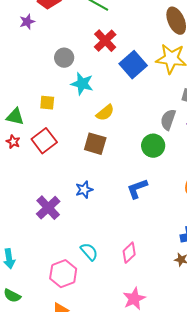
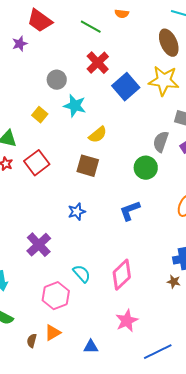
yellow square: (47, 103) -> (40, 115), moved, turned 35
purple cross: (48, 208) -> (39, 245), moved
pink diamond: (129, 253) -> (122, 275), size x1.4

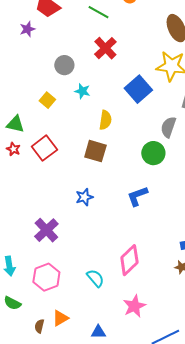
blue square: (126, 87) -> (138, 89), moved
cyan star: (75, 106) -> (82, 91), size x0.7
yellow semicircle: (98, 135) -> (105, 120), turned -42
cyan semicircle: (82, 274) -> (95, 278), moved
pink hexagon: (56, 296) -> (46, 277), moved

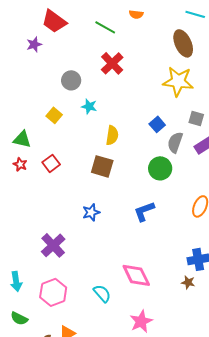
blue square: (138, 89) -> (157, 124), moved, size x0.6
red square: (44, 148) -> (51, 163), size x0.7
pink diamond: (129, 260) -> (136, 275), turned -72

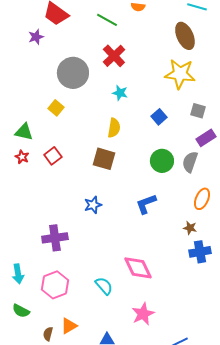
gray circle: (71, 80) -> (73, 73), size x1.6
cyan star: (89, 106) -> (120, 93), moved
gray semicircle: (175, 142) -> (190, 162), moved
purple cross: (53, 245) -> (55, 238), turned 35
brown star: (188, 282) -> (190, 228), moved

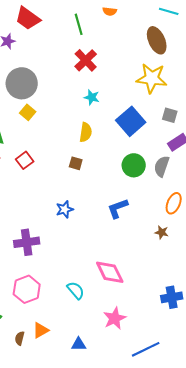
green line: (107, 20) -> (79, 24), turned 45
gray circle: (73, 73) -> (22, 83), moved
blue square: (159, 117) -> (131, 121), size x1.8
brown square: (104, 159) -> (76, 163), size x0.6
blue cross: (200, 252) -> (172, 297), moved

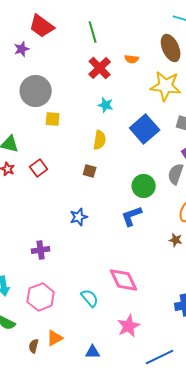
orange semicircle: (110, 11) -> (132, 59), moved
yellow square: (28, 112) -> (53, 119), moved, turned -35
green circle: (134, 165) -> (144, 186), moved
purple cross: (27, 242) -> (41, 250), size x0.7

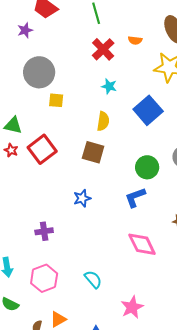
red square: (39, 168) -> (42, 149), size x1.6
brown square: (90, 171) -> (93, 152), size x1.6
pink diamond: (124, 280) -> (142, 244), moved

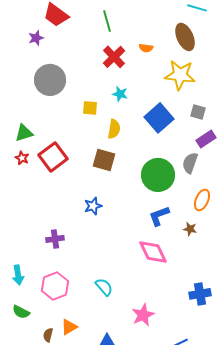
yellow square: (56, 100) -> (90, 108), moved
green triangle: (13, 125) -> (24, 133), turned -30
green circle: (147, 167) -> (158, 175), size x1.4
blue L-shape: (135, 197) -> (159, 216), moved

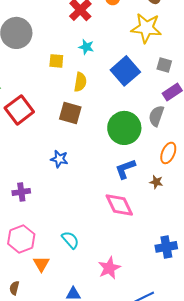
blue star: (93, 206) -> (59, 159), turned 30
orange triangle: (69, 327) -> (41, 264), moved, turned -30

